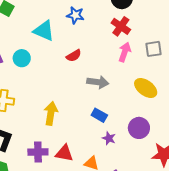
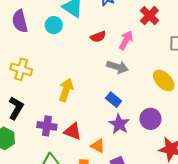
pink arrow: (125, 52) -> (126, 40), moved
cyan circle: (22, 58) -> (54, 25), moved
purple star: (109, 138) -> (119, 124), size x1.5

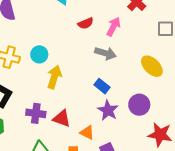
cyan circle: (54, 25) -> (39, 54), moved

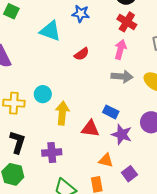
pink arrow: (114, 27) -> (120, 49), moved
gray arrow: (105, 53) -> (122, 77), moved
red triangle: (62, 118) -> (90, 129), moved

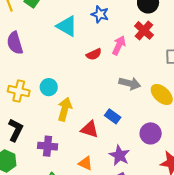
pink arrow: (120, 49) -> (119, 45), moved
purple star: (122, 134) -> (119, 155), moved
orange triangle: (106, 160) -> (85, 163), moved

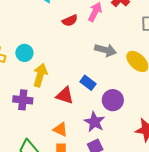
purple circle: (151, 133) -> (113, 100), moved
purple cross: (48, 146) -> (23, 100), moved

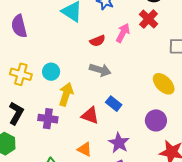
gray arrow: (105, 50) -> (100, 70), moved
purple circle: (113, 100) -> (156, 120), moved

